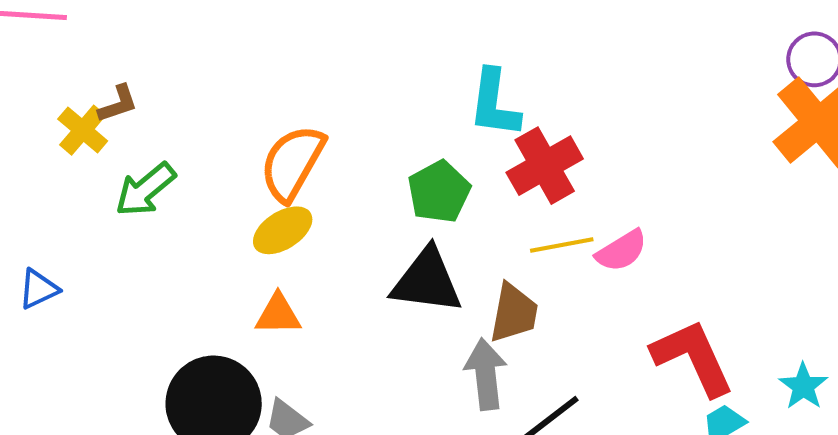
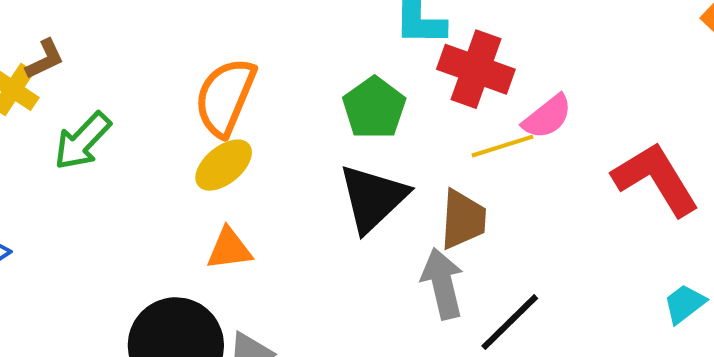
red cross: (545, 166) -> (476, 69), turned -34
pink semicircle: (622, 251) -> (547, 117), moved
black triangle: (427, 281) -> (373, 198), turned -44
red L-shape: (693, 358) -> (656, 179), moved

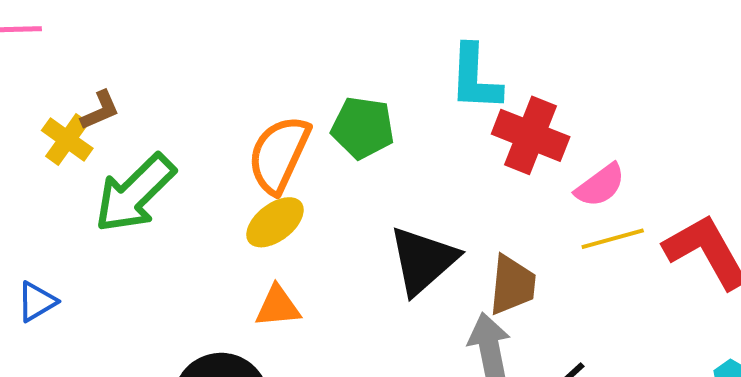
green pentagon: (374, 108) -> (363, 128), moved, turned -30
green arrow: (82, 141) -> (135, 193), size x1.4
yellow line: (502, 146) -> (613, 239), moved

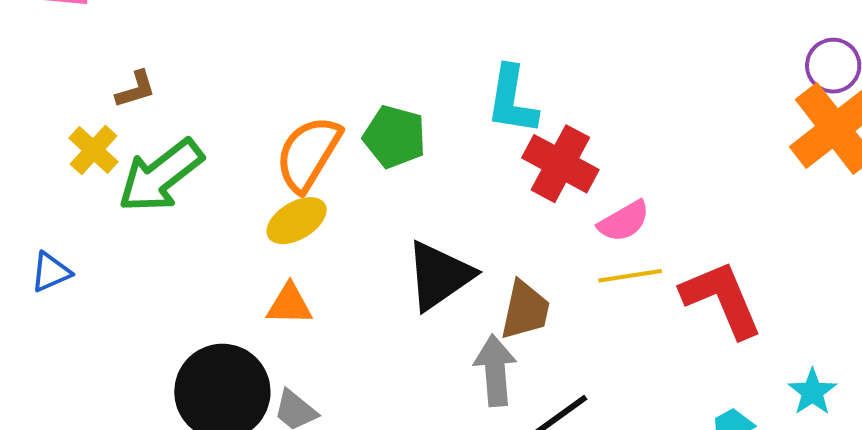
yellow cross: (67, 139) -> (94, 150), moved

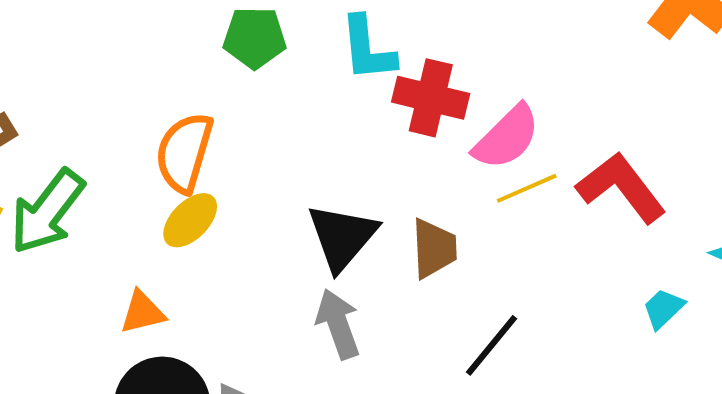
green pentagon: (395, 137) -> (255, 38), moved
pink semicircle: (624, 221) -> (507, 137), size x1.4
orange triangle: (290, 304) -> (142, 312), moved
gray arrow: (495, 370) -> (338, 324), moved

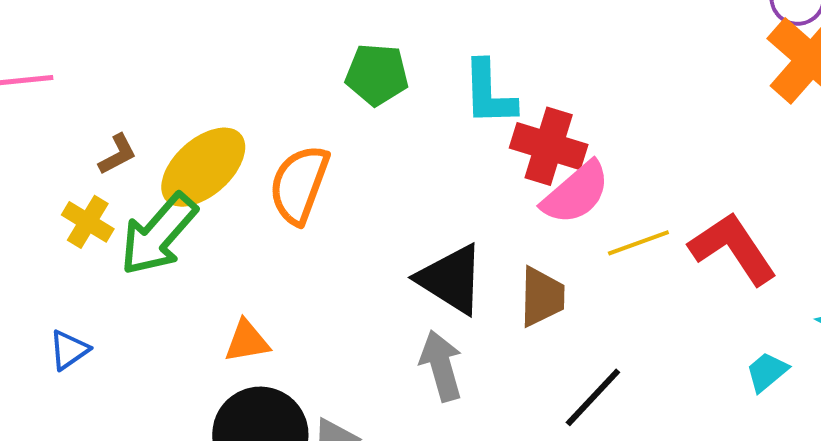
pink semicircle: (507, 137) -> (576, 193), moved
yellow ellipse: (190, 220) -> (203, 167), moved, size x1.5
black triangle: (342, 237) -> (451, 279), turned -42

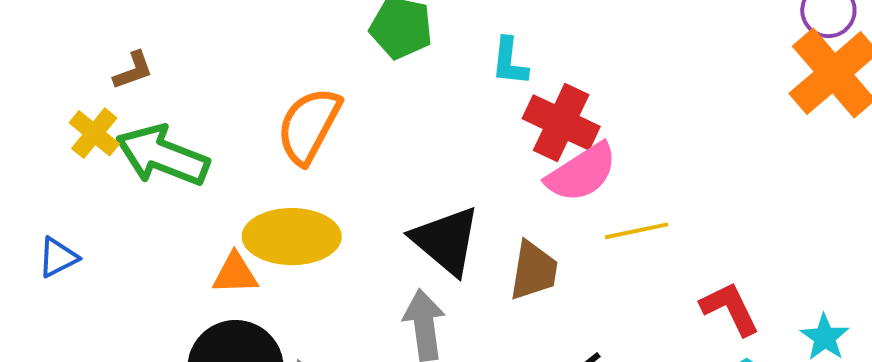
cyan L-shape: (489, 93) -> (509, 62), size x0.7
yellow ellipse: (203, 167) -> (292, 237), moved, turned 34
green arrow: (158, 234) -> (163, 156), turned 62
red L-shape: (733, 248) -> (730, 309), moved, size x0.7

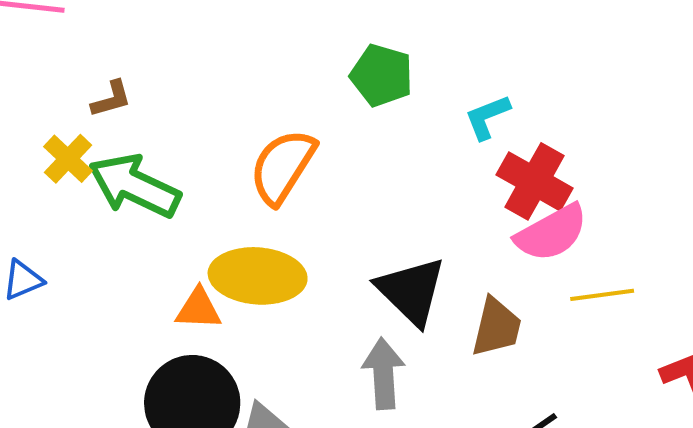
cyan L-shape: (509, 62) -> (487, 117), turned 58

